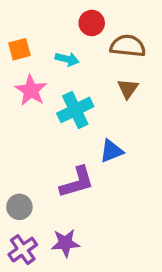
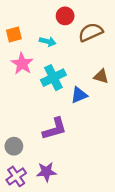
brown semicircle: (128, 46) -> (91, 32), turned -30
brown triangle: (128, 89) -> (101, 76), moved, turned -49
blue triangle: (111, 151) -> (79, 95), moved

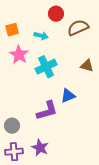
blue triangle: (79, 95) -> (68, 96), moved
purple star: (46, 172) -> (40, 148), turned 30
purple cross: (16, 176) -> (14, 152), turned 30

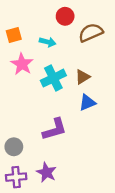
brown triangle: (87, 66) -> (83, 77), moved, turned -48
blue triangle: (68, 96) -> (87, 103), moved

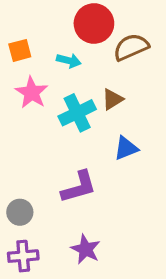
red circle: (65, 16) -> (94, 24), size x1.5
brown triangle: (83, 77) -> (112, 99), moved
purple star: (46, 172) -> (86, 249), moved

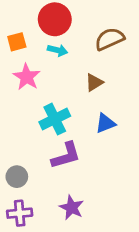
red circle: (94, 24) -> (55, 19), moved
cyan cross: (77, 113) -> (55, 119), moved

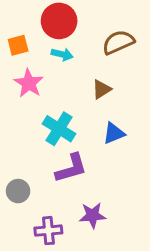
cyan cross: (55, 119) -> (59, 129), turned -32
purple star: (72, 208) -> (92, 215), moved, turned -30
purple cross: (20, 213) -> (48, 231), moved

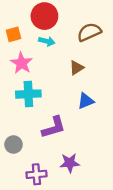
cyan cross: (59, 129) -> (28, 94), moved, turned -35

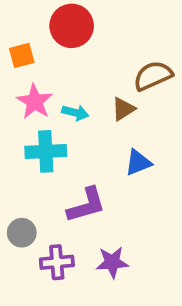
brown semicircle: (89, 32) -> (153, 76), moved
cyan arrow: (47, 41) -> (75, 113), moved
purple cross: (36, 174) -> (57, 262), moved

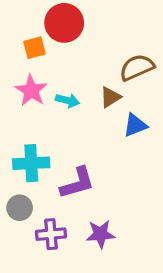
orange square: (22, 55) -> (34, 48), moved
cyan cross: (46, 151) -> (31, 163), moved
blue triangle: (138, 163) -> (135, 125), moved

